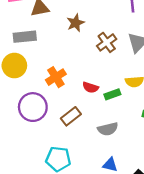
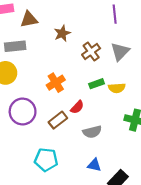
orange cross: (56, 77) -> (56, 83), moved
red semicircle: (91, 87) -> (77, 107), moved, turned -64
green rectangle: (112, 94) -> (96, 84), moved

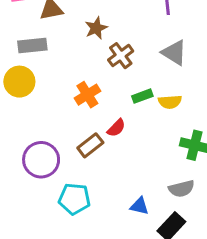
brown cross: (91, 52) -> (121, 56), moved
gray triangle: (120, 52) -> (174, 53), turned -42
purple circle: (23, 111) -> (41, 160), moved
gray semicircle: (92, 132) -> (181, 189), moved

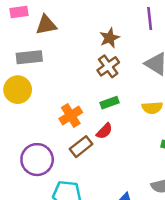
brown star: (96, 28) -> (110, 38), moved
orange cross: (87, 95) -> (71, 116), moved
green rectangle: (142, 96) -> (110, 103), moved

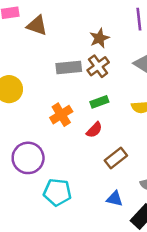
brown triangle: (46, 25) -> (37, 25), turned 30
gray rectangle: (29, 57) -> (69, 68), moved
brown rectangle: (81, 147) -> (116, 158), moved

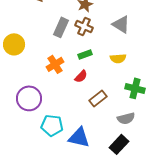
brown cross: (98, 66) -> (84, 26), turned -30
gray rectangle: (69, 68) -> (61, 27), turned -60
blue triangle: (115, 199) -> (79, 137), moved, size x1.6

